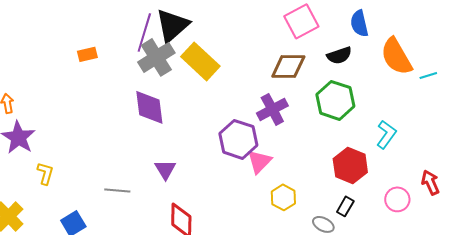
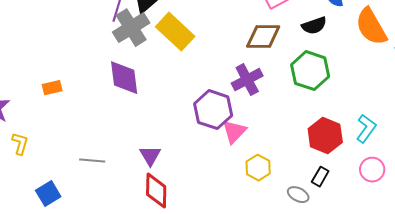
orange rectangle: (87, 54) -> (52, 88), moved
cyan L-shape: (386, 134) -> (366, 129), moved
purple triangle: (165, 169) -> (150, 156), moved

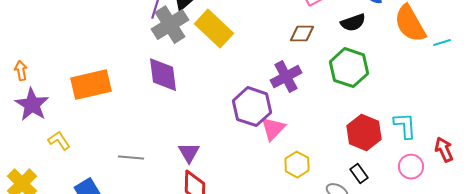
brown diamond: (263, 37) -> (302, 34), size x0.7
orange rectangle: (52, 88) -> (91, 85), size x2.0
cyan L-shape: (366, 129) -> (405, 126), turned -40
yellow L-shape: (20, 144) -> (59, 141), turned -50
black rectangle: (320, 177) -> (359, 174), turned -66

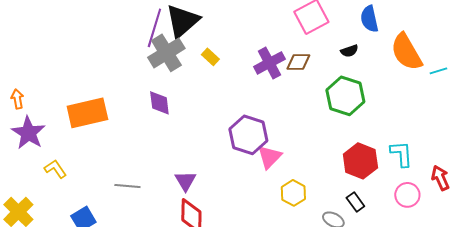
black semicircle: (353, 23) -> (349, 51), size x0.7
yellow rectangle: (214, 29) -> (210, 57), size x0.5
purple diamond: (163, 75) -> (159, 103), size x0.7
purple cross: (286, 77) -> (269, 63), moved

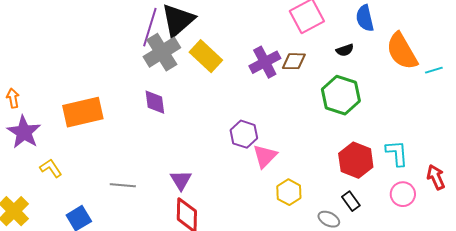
yellow rectangle: (210, 57) -> (206, 56), size x1.8
purple hexagon: (248, 135) -> (244, 134), size x0.7

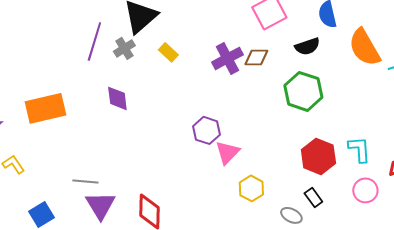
purple line: (150, 27) -> (94, 41), moved
black semicircle: (345, 50) -> (307, 46), size x1.4
gray cross: (162, 52) -> (124, 48), size x0.6
yellow rectangle: (206, 56) -> (168, 52), size x0.6
purple triangle: (181, 180) -> (100, 205), moved, size x1.4

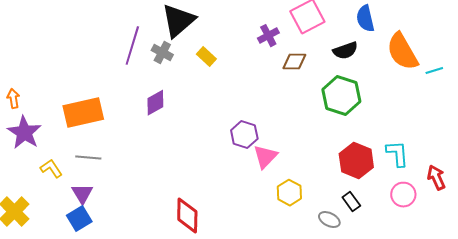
gray cross: (124, 48) -> (162, 53), turned -30
purple cross: (227, 58) -> (268, 36), moved, size x0.7
purple diamond: (117, 98) -> (155, 103), turned 68
gray line: (85, 181) -> (88, 158), moved
purple triangle: (100, 205) -> (82, 194), moved, size x0.7

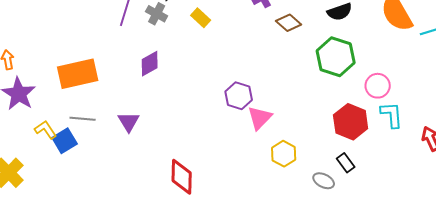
brown diamond: (294, 62) -> (289, 23), turned 40
purple triangle: (82, 194) -> (129, 122), moved
pink circle: (403, 195) -> (378, 86), moved
blue square: (79, 219) -> (65, 141), moved

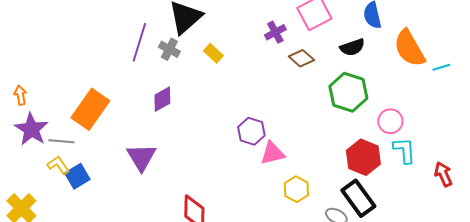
orange rectangle: (78, 74) -> (90, 109), turned -42
pink triangle: (260, 118) -> (272, 153), turned 32
gray line: (83, 119) -> (61, 141), moved
purple triangle: (129, 122) -> (141, 157), size x1.4
black rectangle: (346, 163) -> (358, 198), size x1.8

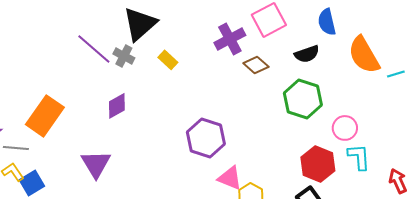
purple cross: (275, 32) -> (230, 39), size x1.4
purple line: (139, 42) -> (94, 49), turned -66
purple hexagon: (251, 131) -> (206, 138), size x1.4
pink triangle: (272, 153) -> (230, 178), moved, turned 36

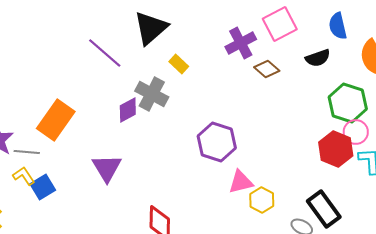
gray cross: (124, 56) -> (152, 94), moved, size x1.5
green hexagon: (303, 99) -> (348, 103), moved
red hexagon: (318, 164) -> (336, 149), moved
pink triangle: (230, 178) -> (241, 182), turned -36

